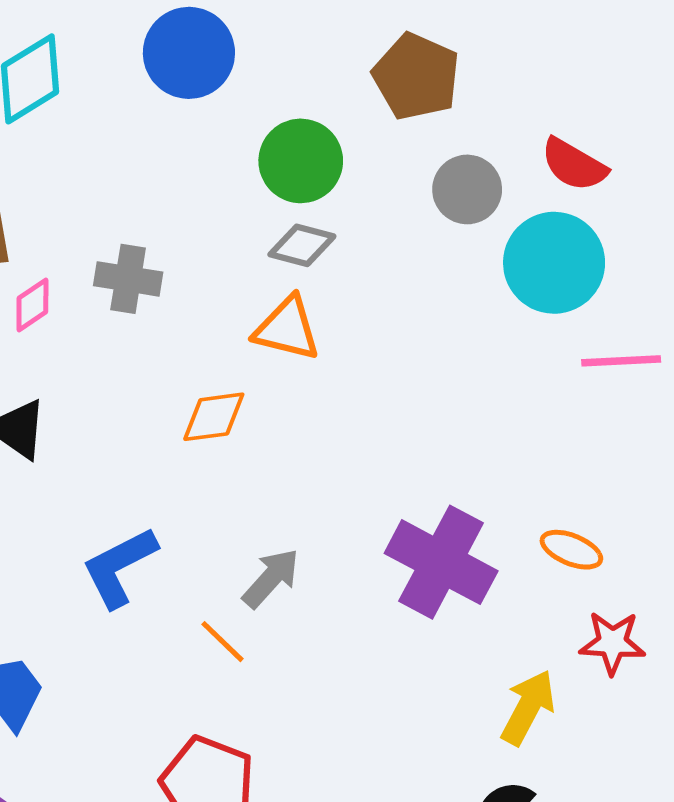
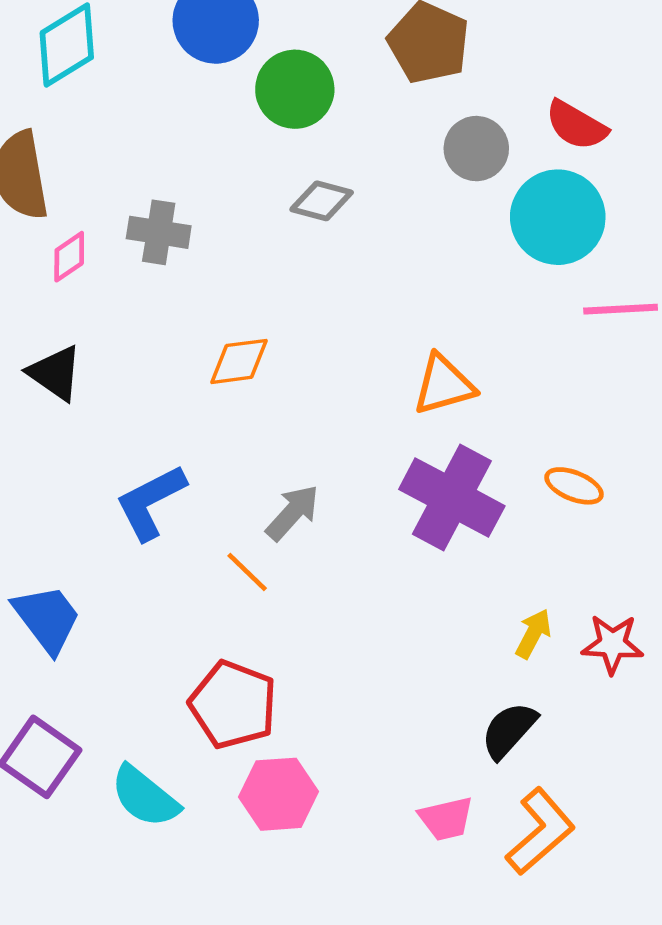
green circle: (301, 161) -> (295, 89), moved
orange triangle: (287, 329) -> (444, 385), moved, turned -30
red star: (612, 643) -> (612, 644), moved
yellow arrow: (528, 707) -> (533, 634), size x0.7

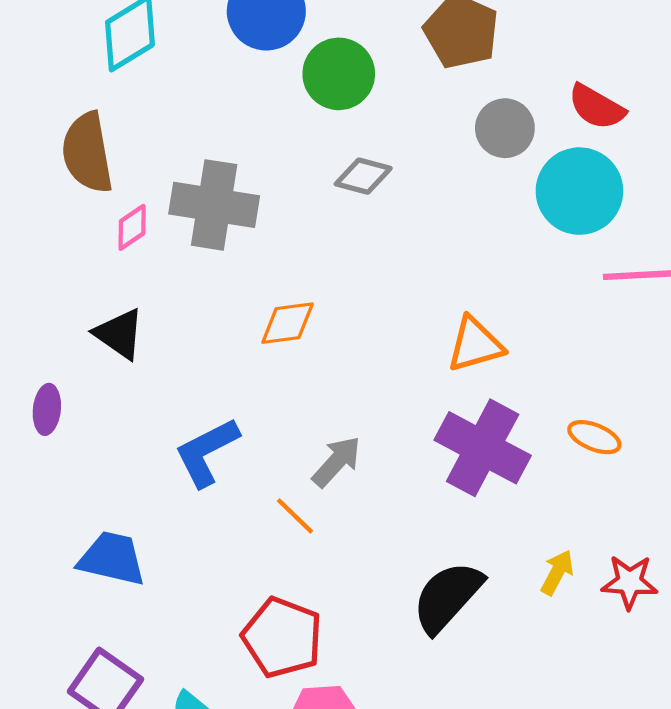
gray cross: (159, 232) -> (214, 205), size x1.5
blue trapezoid: (47, 619) -> (112, 559), turned -40
black semicircle: (509, 730) -> (447, 597), moved, size x1.4

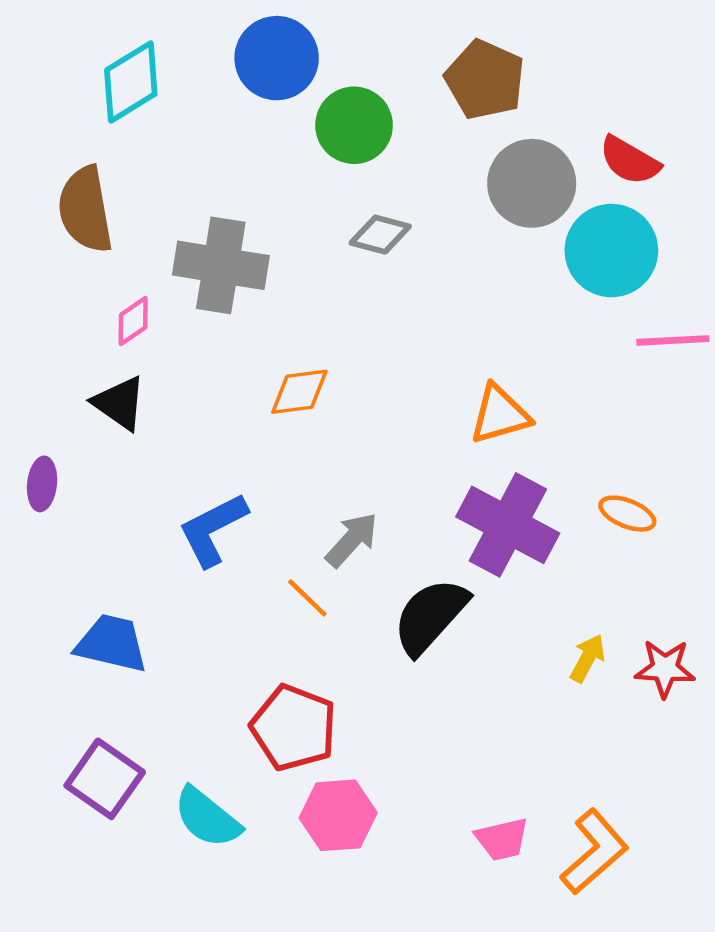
gray circle: (505, 128) -> (532, 183), size x1.4
pink diamond: (132, 227) -> (133, 321), moved
black semicircle: (447, 597) -> (430, 616), moved

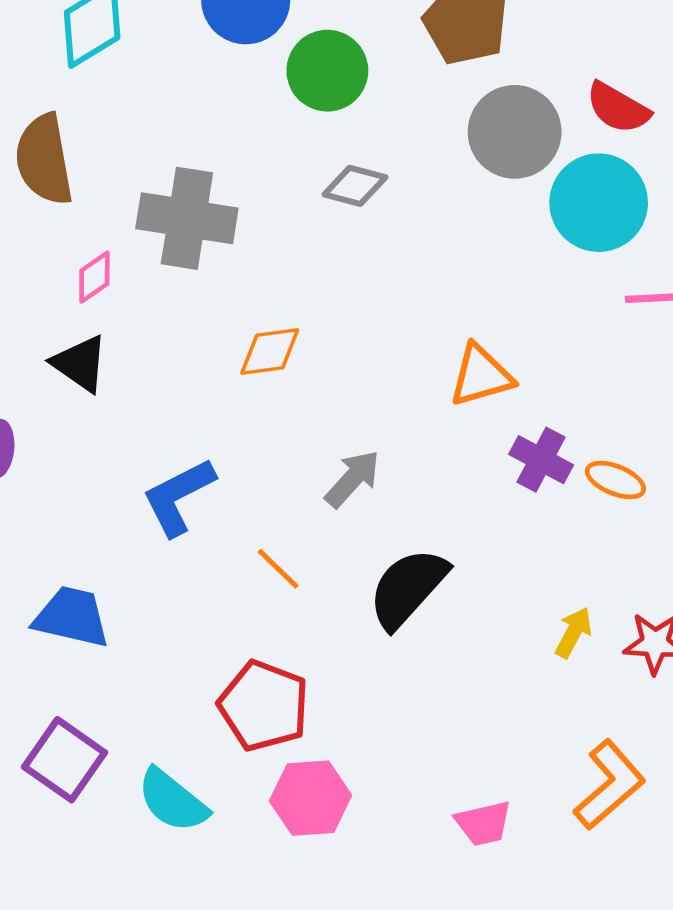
purple cross: (508, 525) -> (541, 460), moved, size x0.6
gray arrow: (352, 540) -> (353, 479), moved
orange L-shape: (594, 852) -> (609, 785), moved

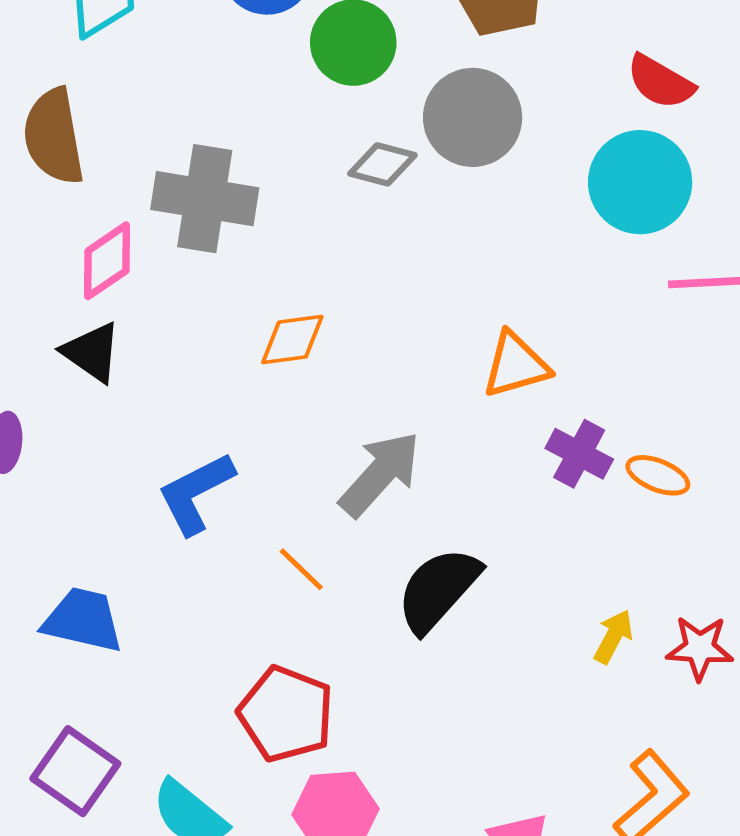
gray circle: (515, 132) -> (473, 117), moved
pink diamond: (94, 277) -> (107, 261), size x1.4
gray arrow: (353, 479) -> (380, 474), size x1.4

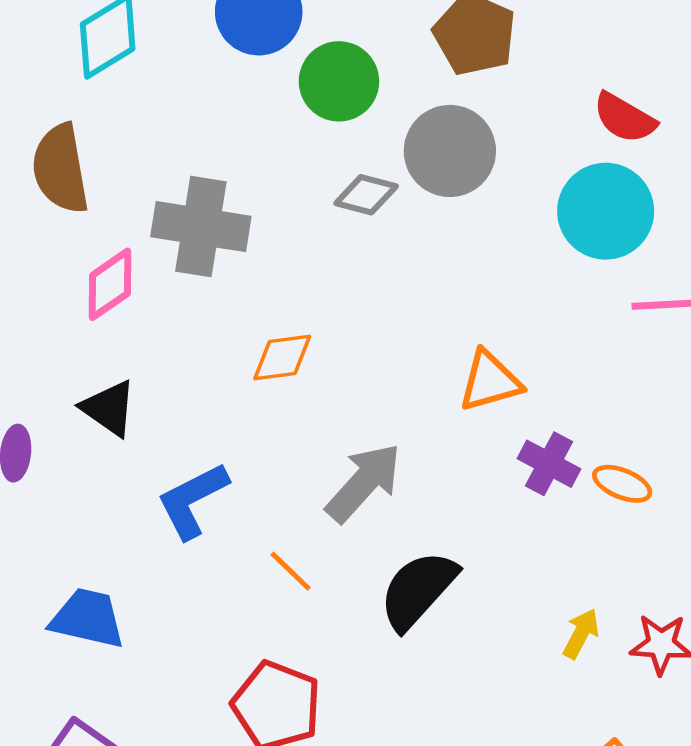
black triangle: (92, 352) -> (109, 408), moved

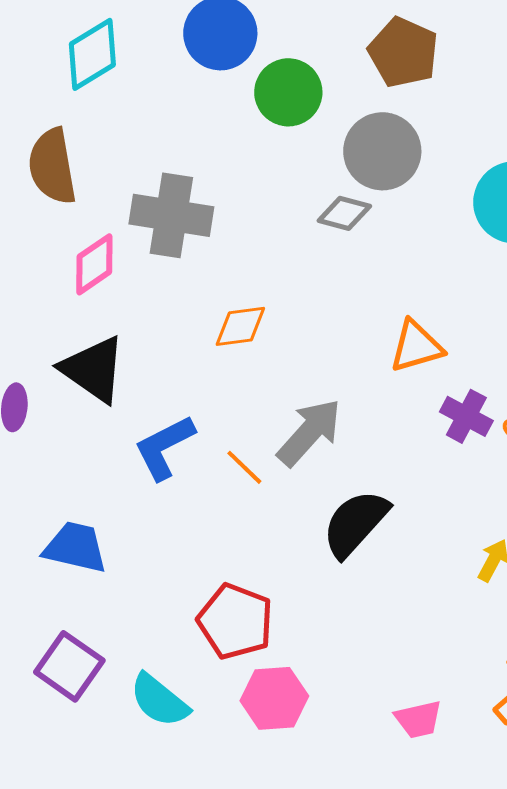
gray diamond: (366, 195) -> (344, 213), moved
black triangle: (109, 408) -> (93, 369), size x1.4
orange line: (291, 571) -> (244, 467), moved

